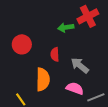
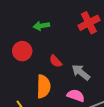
green arrow: (66, 27) -> (41, 26), moved
red semicircle: (55, 54) -> (56, 61), turned -40

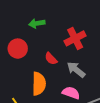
red cross: (89, 23) -> (75, 38), moved

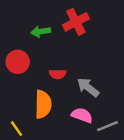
red cross: (75, 38) -> (76, 22), moved
red semicircle: (51, 59) -> (58, 74), turned -48

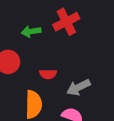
gray arrow: (88, 87) -> (78, 87), turned -65

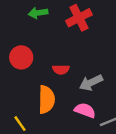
green arrow: (31, 31) -> (38, 13), moved

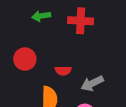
red cross: (79, 18) -> (81, 21), turned 30

